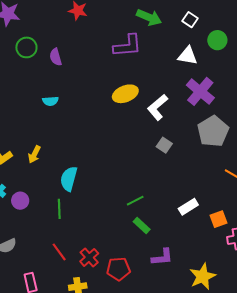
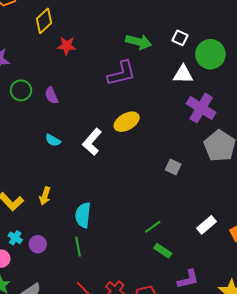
green circle: (217, 40) -> (210, 54), size x1.5
cyan semicircle: (50, 101) -> (53, 140), turned 42
white L-shape: (158, 107) -> (92, 142), moved

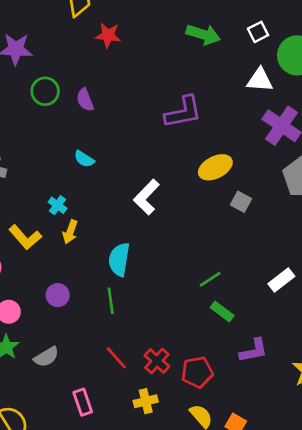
white square: (180, 38) -> (258, 32), turned 35
purple L-shape: (121, 73) -> (183, 112), moved
yellow ellipse: (127, 122) -> (215, 167), moved
white L-shape: (92, 142) -> (146, 197), moved
cyan cross: (15, 238) -> (58, 205), moved

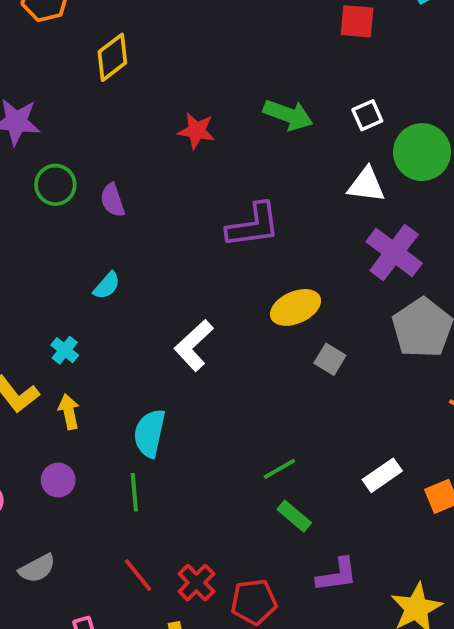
red star: (108, 35) -> (197, 131), moved
cyan semicircle: (84, 159) -> (107, 286), turned -84
yellow arrow: (70, 232) -> (69, 412), moved, turned 145

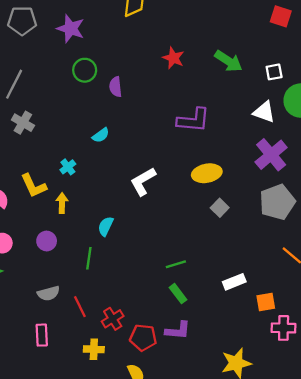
cyan semicircle: (150, 433) -> (106, 226), size x0.7
gray semicircle: (37, 568) -> (49, 293), moved
purple L-shape: (337, 575) -> (178, 331), moved

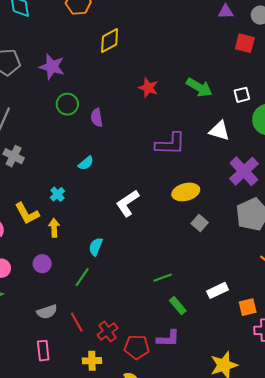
white triangle: (264, 112) -> (219, 131), moved
green line: (89, 258) -> (82, 277), turned 30
green rectangle: (178, 294) -> (178, 306), moved

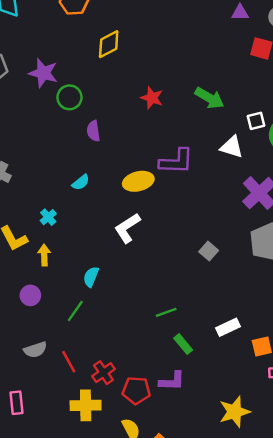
white square: (242, 95) -> (256, 121), moved
green circle: (67, 104) -> (69, 97), moved
yellow ellipse: (186, 192) -> (138, 181), moved
pink rectangle: (43, 351) -> (16, 403), moved
yellow cross: (92, 361) -> (86, 405), size x1.4

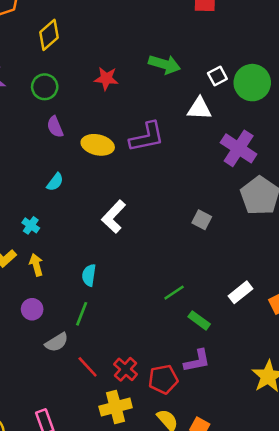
green circle: (69, 97) -> (45, 87), moved
yellow ellipse: (138, 181) -> (98, 145), moved, turned 40
gray semicircle: (35, 350) -> (57, 342), moved

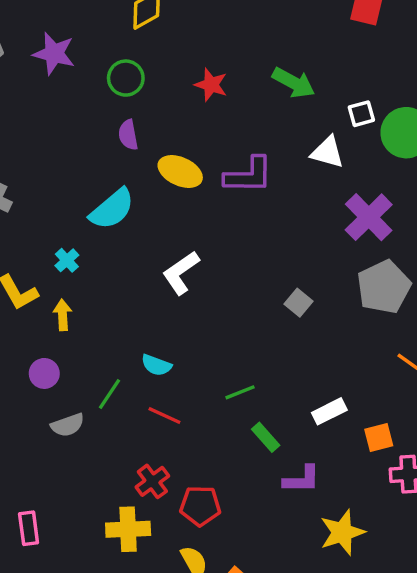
cyan semicircle: (55, 182) -> (112, 209), size x1.8
cyan semicircle: (89, 275) -> (156, 365), moved, turned -90
purple L-shape: (197, 361) -> (302, 479), moved
red line: (88, 367) -> (164, 415), moved, turned -35

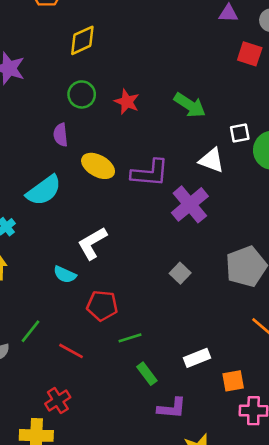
green circle: (126, 78) -> (82, 94), moved
purple cross: (369, 217) -> (190, 204), moved
cyan semicircle: (156, 365) -> (65, 274), moved
red pentagon: (200, 506) -> (102, 306), moved

